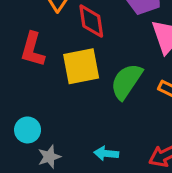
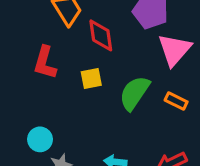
yellow square: (81, 66) -> (91, 79), size x0.6

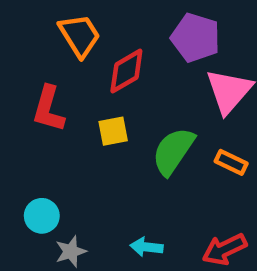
red diamond: (101, 35) -> (126, 71), turned 68

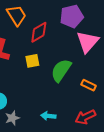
purple pentagon: (195, 38) -> (72, 16), turned -30
orange rectangle: (231, 162) -> (89, 85), moved

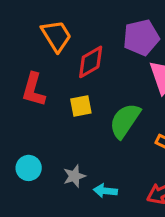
gray star: (12, 118) -> (74, 176), moved

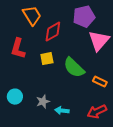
green semicircle: (125, 121) -> (74, 68), turned -80

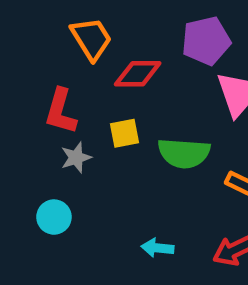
red diamond: (53, 32) -> (138, 74), turned 30
green semicircle: (74, 68) -> (184, 153), turned -40
gray star: (43, 102) -> (76, 158), moved

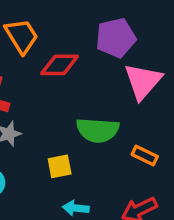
yellow square: (124, 133) -> (60, 166), moved

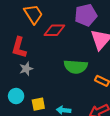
yellow square: (60, 166) -> (38, 104), moved

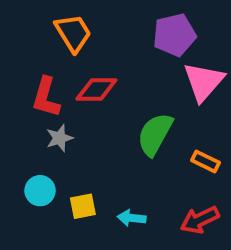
red diamond: (54, 30) -> (96, 89), moved
green semicircle: (76, 67) -> (155, 134), turned 115

